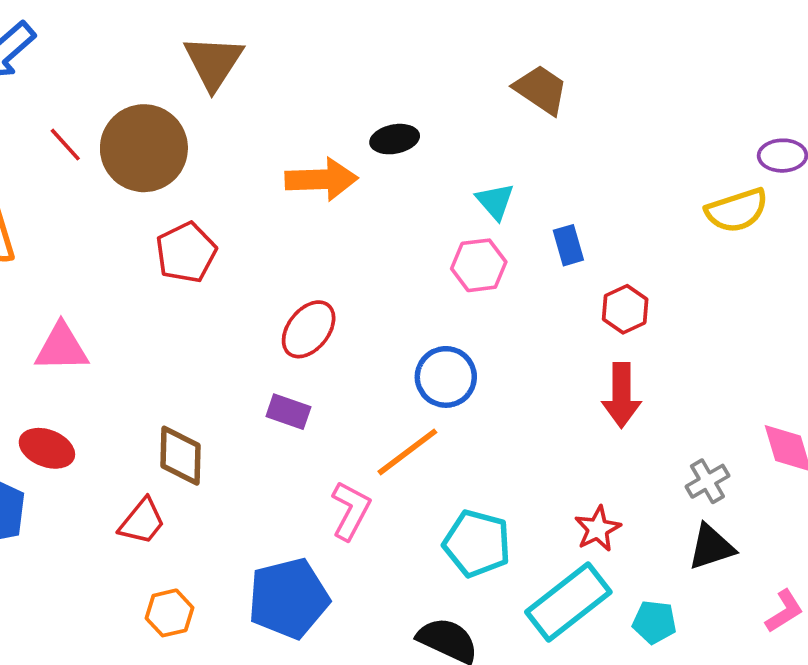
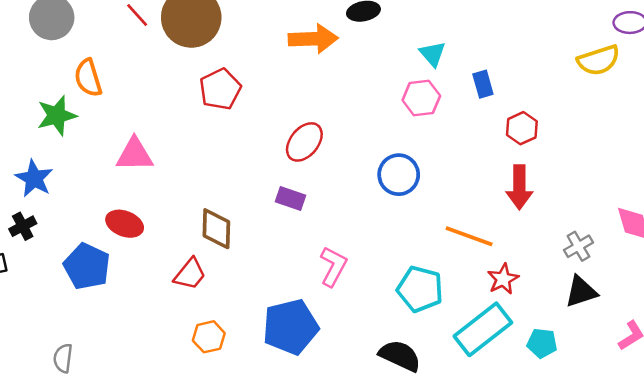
orange line: (407, 452) -> (469, 236), moved, turned 57

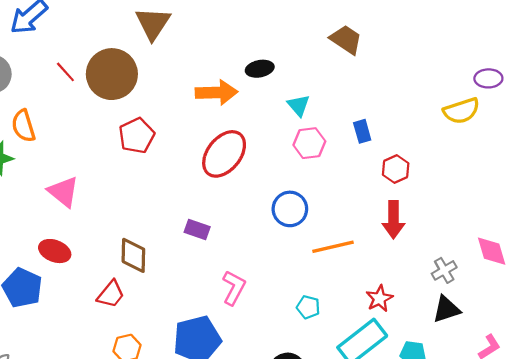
cyan triangle: (433, 54) -> (299, 105), moved
red ellipse: (304, 142) -> (224, 154), moved, size x1.4
pink triangle: (135, 155) -> (63, 192), turned 40
orange line: (469, 236) -> (333, 247), moved, turned -33
cyan pentagon: (420, 289) -> (308, 307), size x0.6

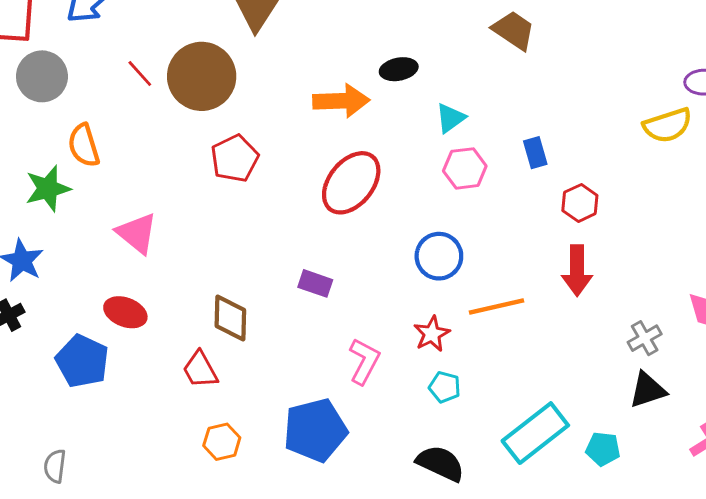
cyan triangle: (299, 105) -> (450, 118), turned 35
red trapezoid: (111, 294) -> (200, 370), turned 112
red star: (379, 298) -> (432, 334), moved
cyan pentagon: (308, 307) -> (445, 387), moved

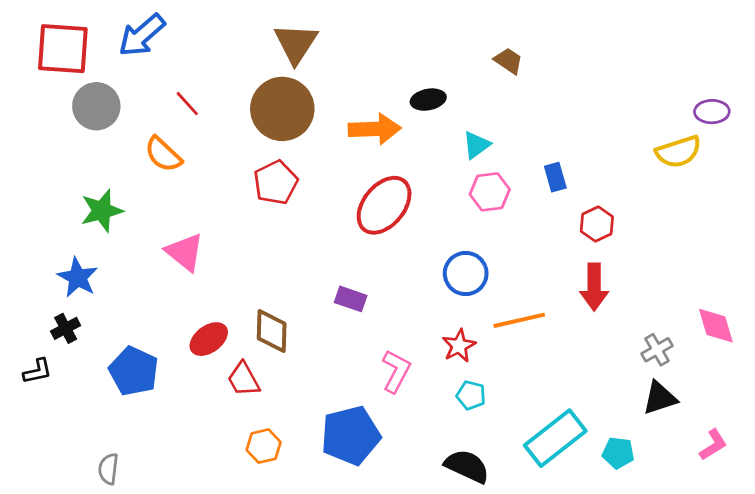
brown trapezoid: (514, 30) -> (508, 61), moved, size x0.7
brown circle: (202, 76) -> (282, 109), moved
orange semicircle: (84, 145) -> (163, 154), moved, turned -30
red ellipse: (125, 312) -> (209, 339), moved, turned -57

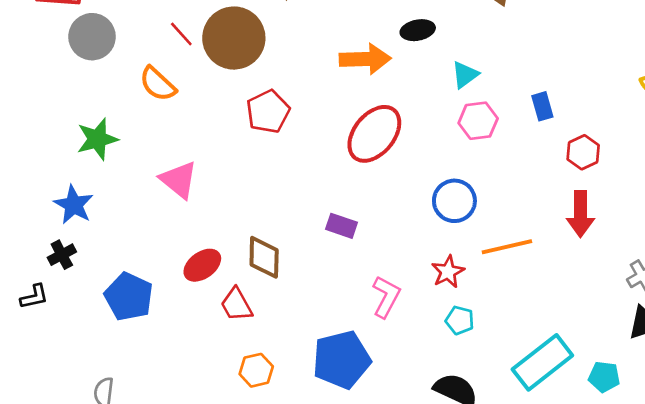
brown circle: (282, 109) -> (234, 38), moved

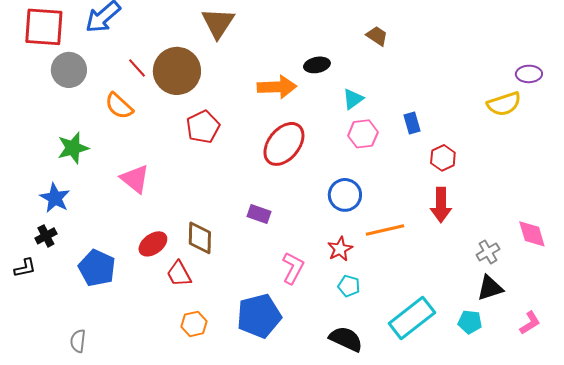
cyan pentagon: (604, 377) -> (470, 322), moved

